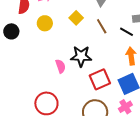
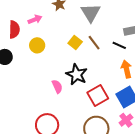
yellow square: (76, 18) -> (75, 43), moved
black star: (81, 56) -> (77, 74), turned 30

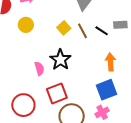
black line: (119, 45) -> (102, 31), moved
red square: (98, 95) -> (57, 93), moved

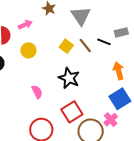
pink semicircle: (39, 69) -> (37, 92), moved
pink cross: (102, 112) -> (111, 120), moved

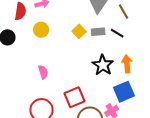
gray rectangle: (121, 32) -> (98, 32), moved
brown line: (85, 46) -> (124, 11), moved
black star: (69, 78) -> (103, 65), moved

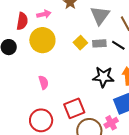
yellow circle: (41, 30) -> (42, 40), size x1.6
black star: (103, 65) -> (103, 77), turned -30

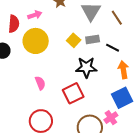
black line: (118, 45) -> (113, 48), moved
black star: (103, 77) -> (86, 67), moved
red square: (74, 108) -> (73, 93), moved

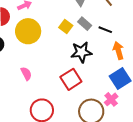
gray rectangle: (93, 39) -> (85, 24), turned 56
pink semicircle: (40, 83) -> (26, 74), moved

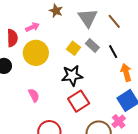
black line: (105, 30) -> (113, 52), turned 40
black star: (81, 52) -> (72, 76), moved

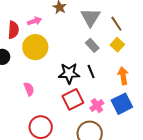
yellow square: (74, 48) -> (117, 45), moved
black line: (113, 52) -> (91, 71), moved
pink cross: (119, 121) -> (97, 106), moved

